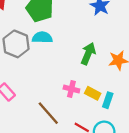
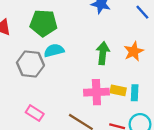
pink cross: (71, 89) -> (96, 92), size x1.5

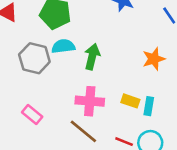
green arrow: (103, 53) -> (92, 57), moved
pink cross: (96, 92) -> (90, 101), moved

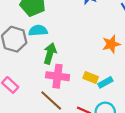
green arrow: (92, 57) -> (50, 53), moved
cyan rectangle: (149, 106) -> (105, 82), turned 48

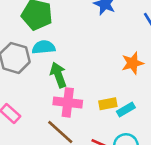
green arrow: (50, 53) -> (58, 75), turned -36
yellow rectangle: (91, 78) -> (108, 104), turned -32

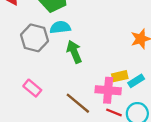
pink cross: (68, 102) -> (108, 90), moved

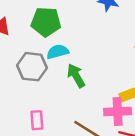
pink rectangle: (32, 88) -> (37, 120), turned 54

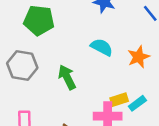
cyan semicircle: (58, 52) -> (102, 47), moved, turned 40

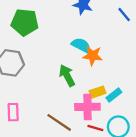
orange star: (139, 57) -> (93, 56), moved, turned 30
green arrow: (67, 77) -> (67, 76), moved

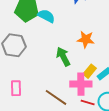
cyan semicircle: (81, 45) -> (46, 16), moved
yellow rectangle: (97, 92) -> (90, 71), turned -32

